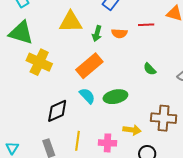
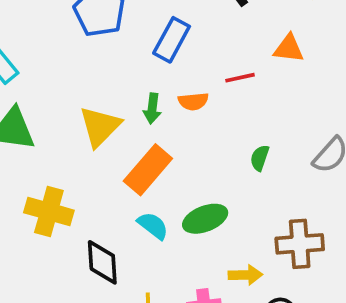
yellow triangle: (71, 22) -> (100, 126), moved, turned -35
yellow cross: (39, 62) -> (49, 211), moved
green semicircle: (150, 69) -> (260, 158), turned 72
black diamond: (57, 111) -> (102, 262), turned -60

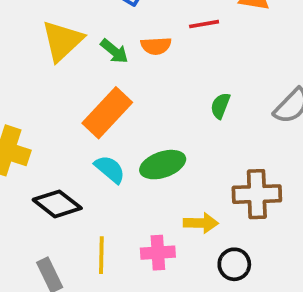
green arrow: (152, 108) -> (114, 51), turned -60
yellow triangle: (100, 126) -> (62, 41), moved
black diamond: (102, 262) -> (57, 204), turned -51

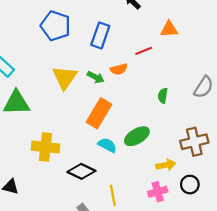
pink cross: (158, 253) -> (158, 192), moved

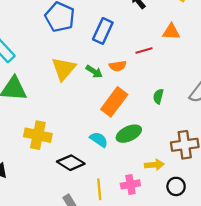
orange rectangle: (99, 113) -> (114, 102), moved
pink cross: (158, 192) -> (130, 184), moved

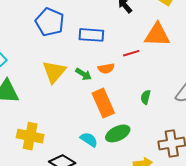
blue rectangle: (103, 31) -> (91, 35), turned 70
orange triangle: (171, 32) -> (157, 35), size x1.5
orange rectangle: (114, 102) -> (103, 103), turned -60

